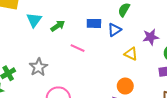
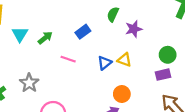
blue rectangle: (94, 23) -> (83, 32), turned -32
blue triangle: (114, 30) -> (105, 63), moved
purple star: (151, 37) -> (134, 29), moved

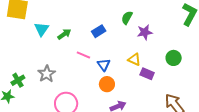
blue triangle: (105, 63) -> (104, 65), moved, turned -32
purple rectangle: (163, 75) -> (147, 74), moved, turned 32
orange circle: (122, 94) -> (107, 84), moved

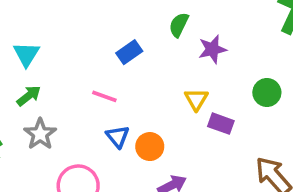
green arrow: (64, 34) -> (29, 96), moved
yellow triangle: (134, 59) -> (196, 99), turned 40
blue triangle: (104, 65) -> (118, 137), moved

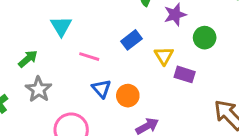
blue rectangle: (129, 52) -> (132, 40), moved
cyan triangle: (26, 54) -> (61, 26), moved
green circle: (267, 92) -> (205, 38), moved

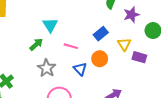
green arrow: (28, 59) -> (36, 44), moved
gray star: (38, 89) -> (47, 68), moved
orange circle: (128, 96) -> (100, 59), moved

